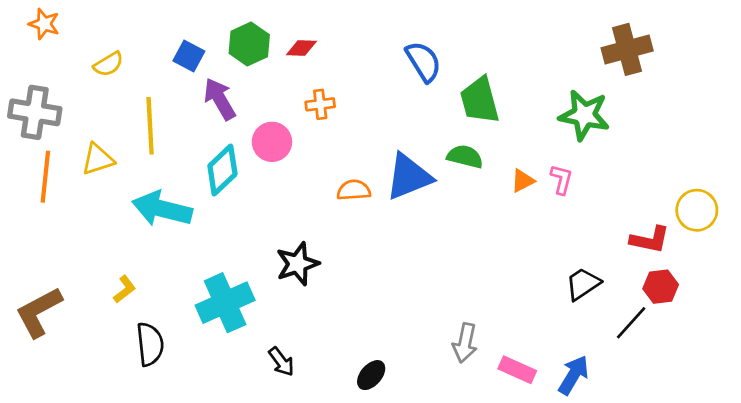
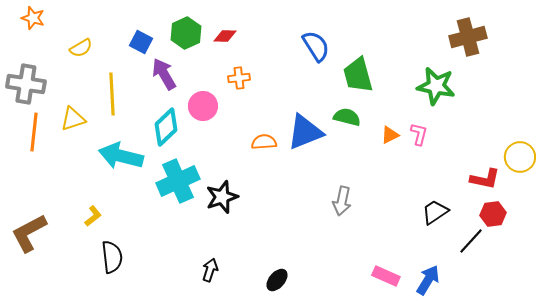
cyan cross: (225, 303) -> (178, 181), moved
gray arrow: (465, 343) -> (342, 201), moved
black arrow: (281, 362) -> (210, 270), turned -125

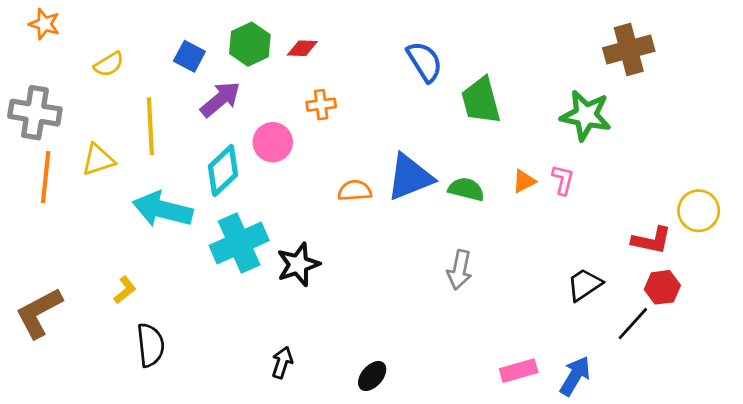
purple arrow: (164, 74) -> (220, 99), turned 80
green semicircle: (347, 117) -> (466, 189), moved
pink rectangle: (386, 276) -> (519, 371), turned -40

